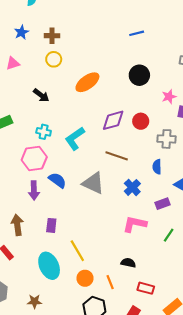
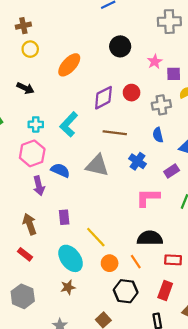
black semicircle: (128, 263) -> (150, 238), size x1.6
brown star: (34, 301) -> (68, 287), moved

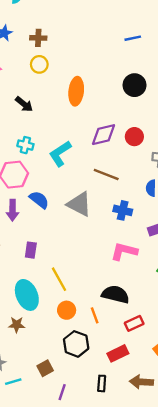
orange ellipse: (69, 65) -> (76, 91), turned -50
blue cross: (138, 161) -> (123, 210), turned -35
red rectangle: (173, 260) -> (134, 323), turned -42
red rectangle: (165, 290) -> (118, 353), turned 30

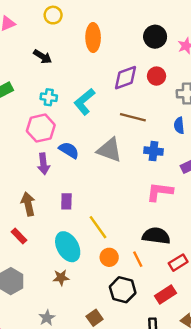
black circle: (135, 85) -> (155, 37), moved

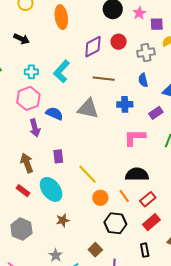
cyan ellipse: (68, 247) -> (51, 189), moved
red rectangle: (178, 263) -> (148, 199), moved

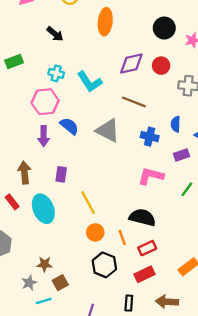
cyan L-shape: (62, 71) -> (90, 82), turned -90
blue semicircle: (143, 80) -> (176, 124), moved
brown star: (63, 220) -> (44, 264), moved
brown square: (95, 250) -> (60, 283), moved

